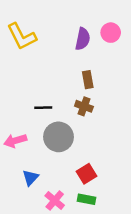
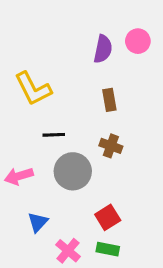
yellow L-shape: (22, 36) -> (33, 89), moved
brown cross: (84, 106) -> (111, 146), moved

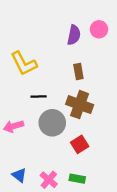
brown cross: (111, 146) -> (80, 105), size x1.6
red square: (108, 217) -> (80, 144), moved
blue triangle: (38, 222) -> (19, 175), moved, turned -35

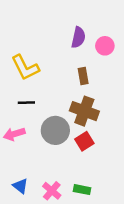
pink circle: (99, 29) -> (105, 46), moved
black line: (39, 97) -> (26, 103), moved
red square: (80, 144) -> (84, 141), moved

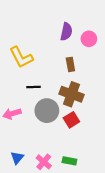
black line: (26, 103) -> (34, 87), moved
blue triangle: (20, 186) -> (17, 158), turned 32

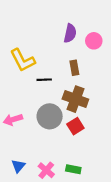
black line: (34, 87) -> (44, 80), moved

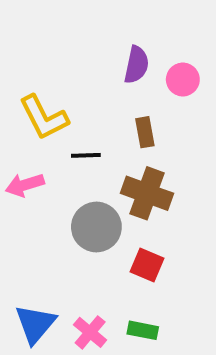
pink arrow: (13, 120) -> (25, 185), moved
red square: (75, 126) -> (147, 265), moved, turned -35
blue triangle: (18, 166) -> (35, 324), size x1.5

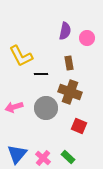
pink arrow: (25, 185) -> (14, 107), moved
red square: (147, 265) -> (79, 126), moved
green rectangle: (143, 330) -> (68, 157), turned 32

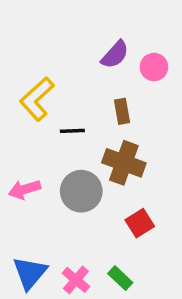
purple semicircle: (65, 31) -> (115, 55), turned 30
yellow L-shape: (21, 56) -> (37, 99), turned 75
red square: (79, 126) -> (140, 223), turned 35

